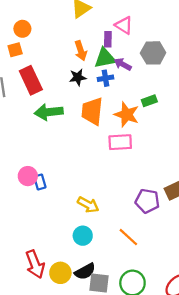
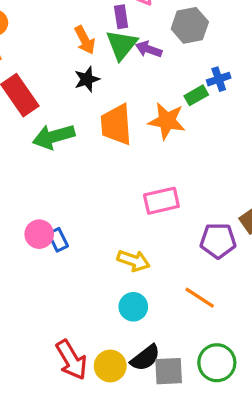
green triangle: (105, 58) -> (122, 45), turned -30
blue cross: (106, 78) -> (219, 79), moved
pink rectangle: (120, 142) -> (161, 201), moved

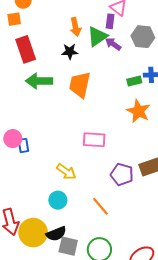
purple rectangle: (121, 17) -> (110, 21), moved
orange star: (167, 121) -> (138, 111), moved
yellow circle: (110, 366) -> (33, 233), size x1.4

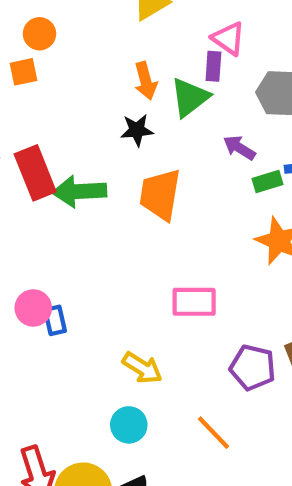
purple arrow: (113, 44) -> (239, 148), moved
red rectangle: (26, 49) -> (35, 173), moved

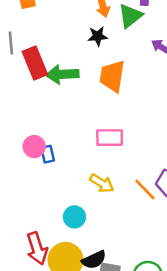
pink rectangle: (194, 302) -> (110, 138), moved
cyan circle: (129, 425) -> (74, 217), moved
orange line: (213, 433) -> (145, 190), moved

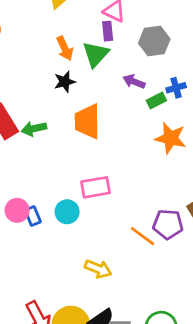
green arrow: (62, 74) -> (34, 129), size x0.7
yellow arrow: (102, 183) -> (98, 269), moved
cyan circle: (74, 217) -> (67, 212), moved

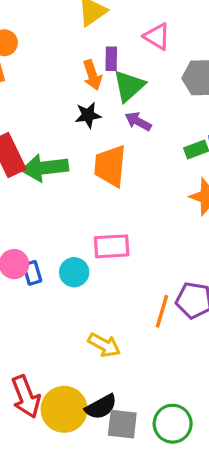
purple rectangle: (108, 31) -> (111, 59), moved
purple arrow: (134, 82) -> (138, 121), moved
green arrow: (34, 129) -> (45, 168), size x1.5
orange line: (143, 236) -> (162, 311), turned 64

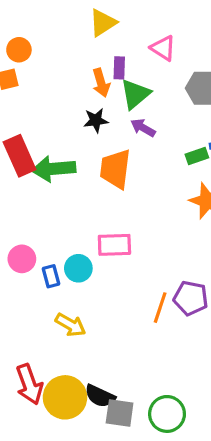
blue rectangle: (32, 273) -> (51, 276), moved
yellow arrow: (104, 345) -> (71, 325), moved
black semicircle: (101, 407) -> (100, 396), turned 52

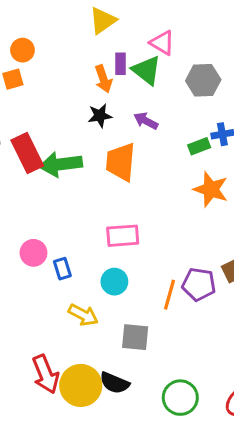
green triangle: (135, 94) -> (147, 70), moved, turned -40
cyan circle: (78, 268) -> (114, 282), moved
gray square: (120, 413) -> (135, 337), moved

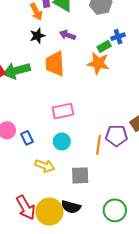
orange star: (211, 189) -> (98, 63), moved

